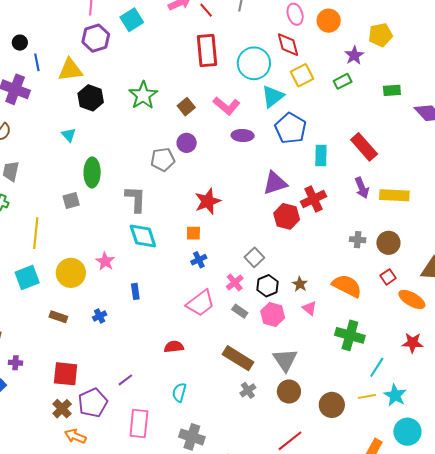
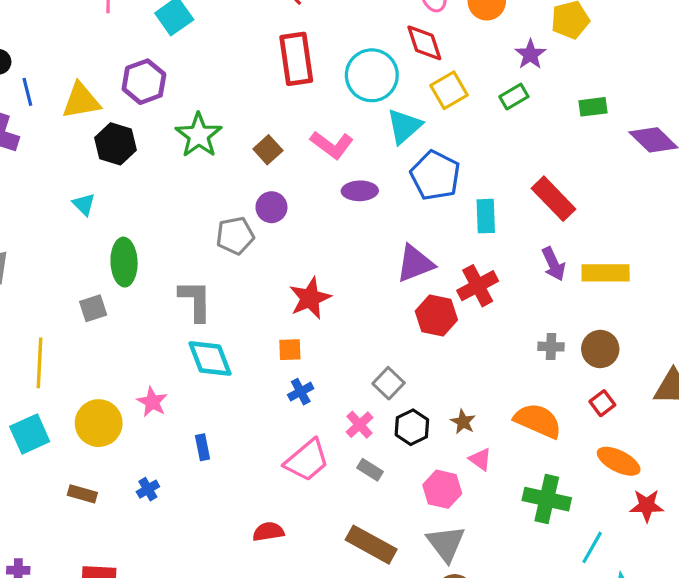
purple hexagon: (96, 38) -> (144, 82), moved
orange ellipse: (412, 299) -> (619, 461), moved
pink hexagon: (273, 314) -> (442, 489), moved

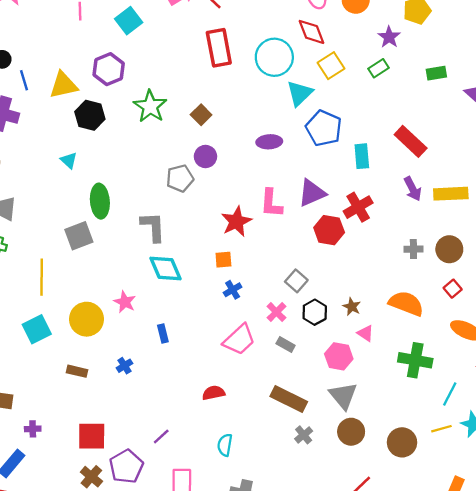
pink L-shape: (332, 145) -> (271, 203), moved, turned 60
gray square: (93, 308) -> (79, 236), size x1.4

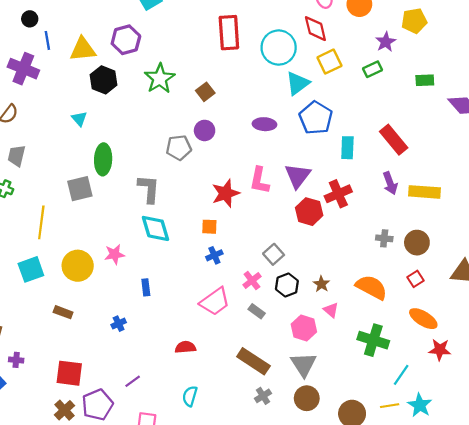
purple triangle: (312, 193) -> (298, 176), turned -36
pink star: (125, 302) -> (115, 254), turned 30
blue cross: (124, 366) -> (119, 324), moved

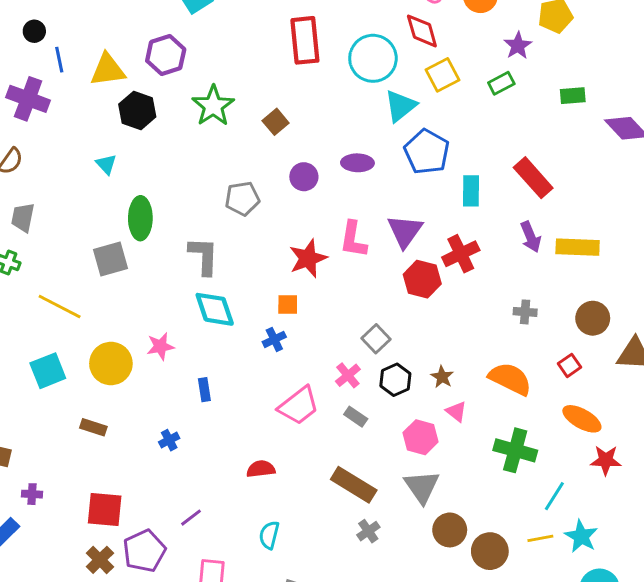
purple circle: (205, 130) -> (304, 177), moved
yellow line: (41, 222) -> (60, 306), turned -68
brown circle: (417, 243) -> (593, 318), moved
blue cross: (214, 255) -> (274, 339), moved
brown circle: (307, 398) -> (450, 530), moved

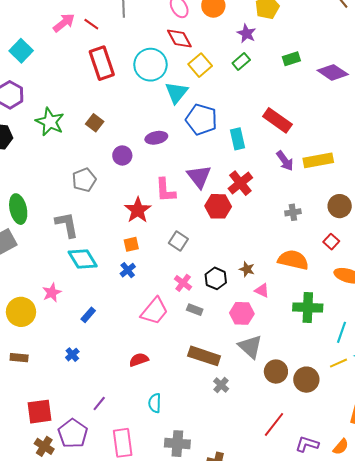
gray square: (376, 339) -> (178, 241), moved
blue rectangle: (204, 390) -> (88, 315), turned 63

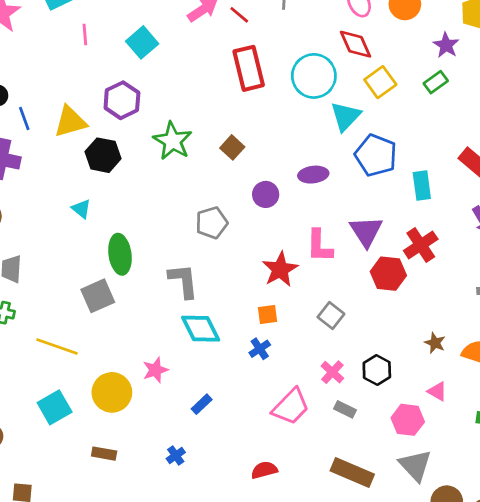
brown star: (247, 269) -> (435, 343), moved

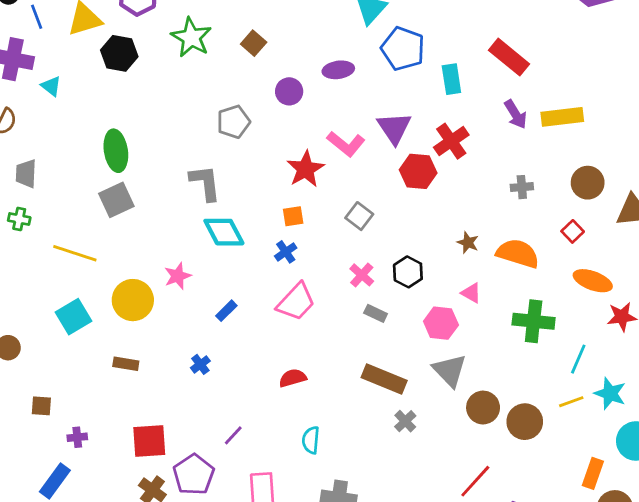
cyan triangle: (81, 209) -> (51, 86), moved
pink L-shape: (319, 246) -> (346, 144), turned -51
green ellipse: (120, 254) -> (116, 151), moved
pink trapezoid: (291, 407) -> (296, 302), moved

